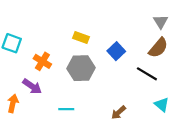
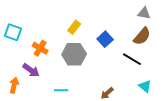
gray triangle: (161, 22) -> (144, 13), turned -48
yellow rectangle: (81, 37) -> (74, 27), turned -72

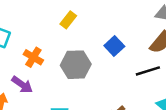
yellow rectangle: (74, 27) -> (68, 20), moved
black line: (132, 59) -> (148, 71), turned -48

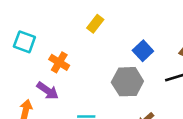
gray hexagon: (76, 65) -> (127, 82), moved

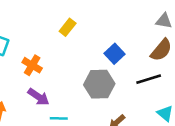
purple arrow: (48, 91) -> (38, 97), moved

